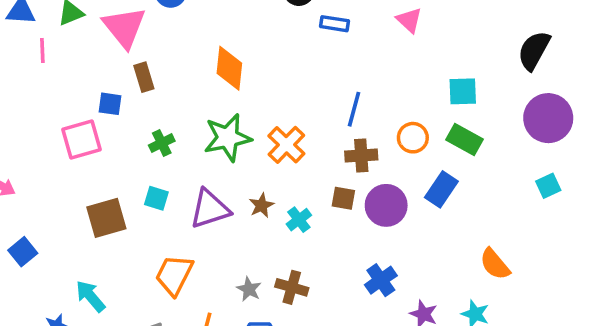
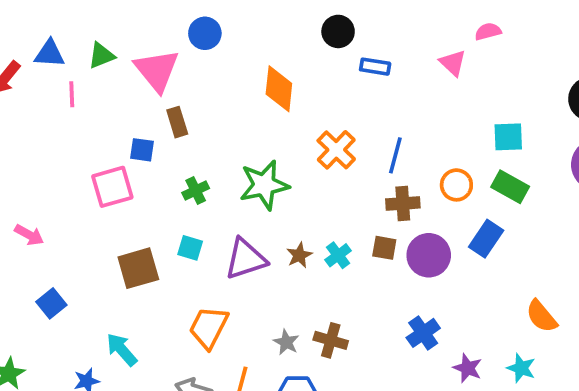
orange diamond: (229, 68) -> (279, 89), moved
orange cross: (286, 145) -> (336, 150), moved
cyan cross: (299, 220) -> (338, 255), moved

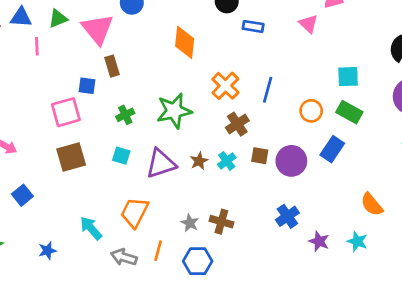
brown cross: (403, 203) -> (237, 124), moved, turned -30
brown square: (138, 268) -> (71, 157), moved
cyan arrow: (122, 350) -> (91, 228), moved

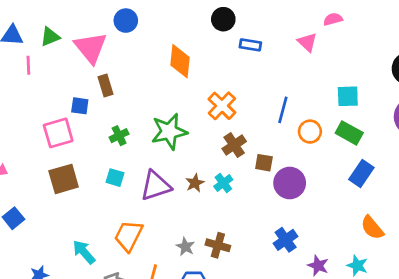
blue line: (268, 90) -> (283, 110), moved
blue rectangle: (332, 149) -> (361, 174), moved
brown square: (260, 156) -> (264, 163), moved

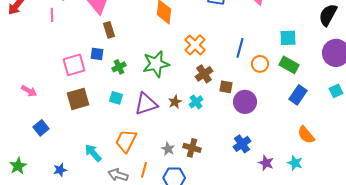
blue square: (80, 106) -> (97, 54), moved

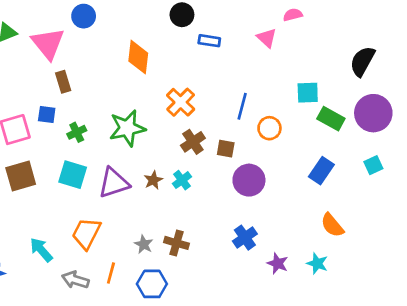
green rectangle: (289, 65) -> (331, 119), moved
brown square: (226, 87) -> (226, 149), moved
cyan square: (116, 98) -> (73, 175), size x1.5

